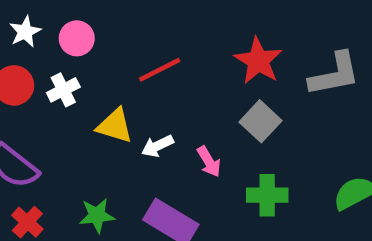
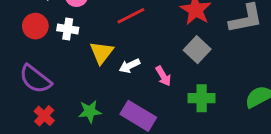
white cross: (63, 90) -> (68, 29), turned 36
yellow triangle: (115, 126) -> (102, 53), turned 50

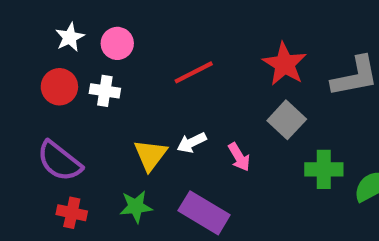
yellow triangle: (102, 53) -> (150, 155), moved
green cross: (202, 98) -> (324, 169), moved
red cross: (44, 116) -> (72, 213), turned -30

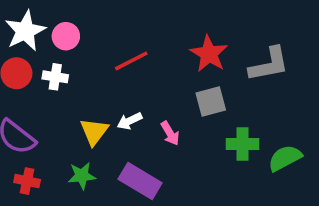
white star: (70, 37) -> (25, 31), size x1.6
gray square: (287, 120) -> (211, 102), turned 32

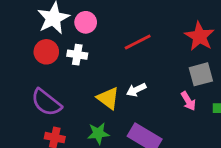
yellow triangle: (94, 132) -> (108, 98), turned -30
pink arrow: (170, 133) -> (188, 101), moved

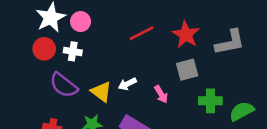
red line: (138, 42) -> (142, 33), moved
pink arrow: (188, 101) -> (161, 94), moved
purple semicircle: (46, 102) -> (64, 85), moved

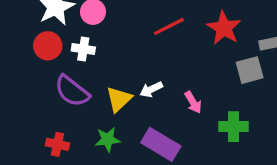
gray square: (187, 70) -> (250, 70), moved
yellow triangle: (101, 92) -> (119, 99), turned 40
green cross: (210, 101) -> (234, 127), moved

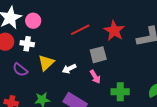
gray square: (250, 70) -> (98, 55), moved
purple semicircle: (72, 91) -> (20, 70), size x0.7
yellow triangle: (119, 99) -> (46, 63), moved

